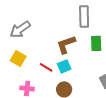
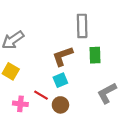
red line: (46, 67) -> (41, 95), moved

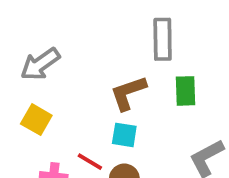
cyan square: (60, 80) -> (124, 135), turned 32

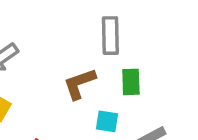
cyan square: (124, 135) -> (107, 121), moved

